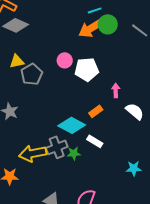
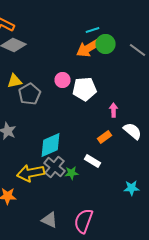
orange rectangle: (96, 111) -> (104, 137), moved
cyan diamond: (72, 125) -> (50, 145), moved, turned -52
gray cross: (57, 147) -> (54, 167), turned -30

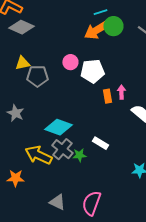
gray pentagon: (30, 94) -> (37, 76), turned 30
orange rectangle: (104, 137) -> (107, 96), moved, turned -64
cyan diamond: (50, 145) -> (58, 127), turned 44
yellow arrow: (30, 173) -> (38, 155), turned 36

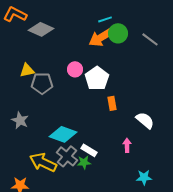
gray diamond: (21, 27) -> (41, 29), moved
white pentagon: (92, 71) -> (97, 78), turned -30
pink arrow: (121, 92) -> (127, 145), moved
white rectangle: (100, 143) -> (89, 150), moved

